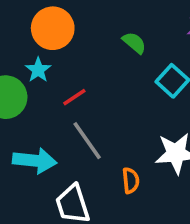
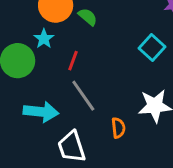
green semicircle: (134, 43) -> (88, 17), moved
red line: (74, 97) -> (73, 61), turned -36

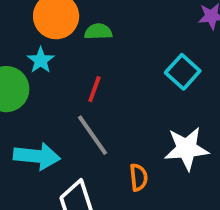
green semicircle: (88, 17) -> (98, 32), turned -42
red line: (73, 61) -> (94, 89), moved

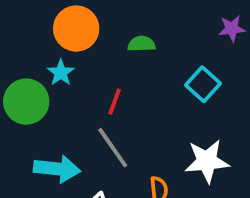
green semicircle: (98, 32) -> (141, 44), moved

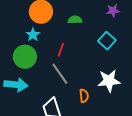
purple star: (232, 29) -> (113, 11), moved
green circle: (26, 102) -> (25, 57), moved
cyan arrow: (57, 169) -> (16, 85), moved

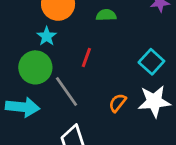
cyan square: (107, 41) -> (151, 62), moved
gray line: (60, 74) -> (67, 91), moved
orange semicircle: (84, 96) -> (117, 103), moved, turned -136

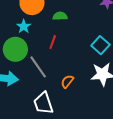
green semicircle: (106, 15) -> (60, 16), moved
orange semicircle: (117, 103) -> (67, 81), moved

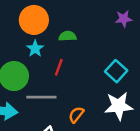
cyan star: (24, 26) -> (35, 49), moved
gray line: (38, 67) -> (41, 97), turned -55

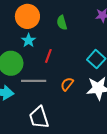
green semicircle: (68, 36) -> (62, 23), moved, turned -104
orange semicircle: (76, 115) -> (67, 84), moved

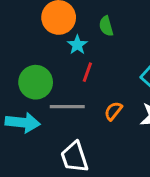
cyan star: (29, 40) -> (77, 45), moved

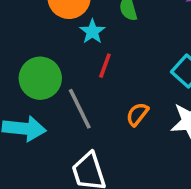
gray line: (67, 107) -> (80, 109), turned 64

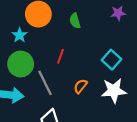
cyan star: (92, 32) -> (20, 35), moved

